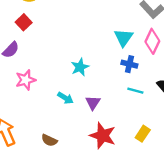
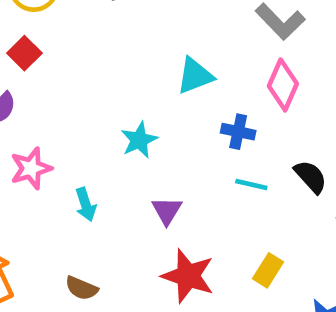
cyan triangle: (124, 38) -> (195, 76), moved, turned 36
cyan arrow: (65, 98) -> (86, 204), moved, turned 42

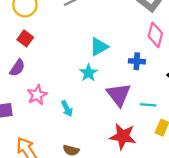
cyan triangle: (195, 76) -> (99, 47), moved
cyan line: (251, 184) -> (148, 105), moved
purple triangle: (167, 211) -> (119, 95), moved, size x1.6

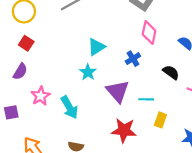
blue cross: (137, 61) -> (133, 59), turned -32
cyan arrow: (67, 109) -> (69, 107), size x1.5

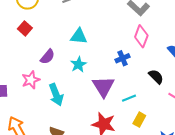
cyan triangle: (96, 47) -> (79, 36), moved, turned 30
purple semicircle: (20, 72) -> (48, 57), moved
cyan line: (146, 99) -> (129, 98), turned -32

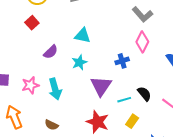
black semicircle: (156, 77) -> (144, 94), moved
pink star: (31, 80) -> (30, 85), moved

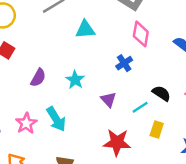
cyan triangle: (83, 36) -> (85, 29), moved
purple triangle: (101, 86) -> (109, 100), size x0.6

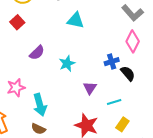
cyan triangle: (85, 29) -> (76, 20), moved
black semicircle: (161, 93) -> (128, 73), moved
cyan arrow: (56, 119) -> (40, 105), moved

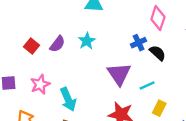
red square: (17, 22) -> (32, 46), moved
cyan star: (67, 63) -> (87, 41), moved
purple triangle: (90, 88) -> (119, 74), size x1.6

